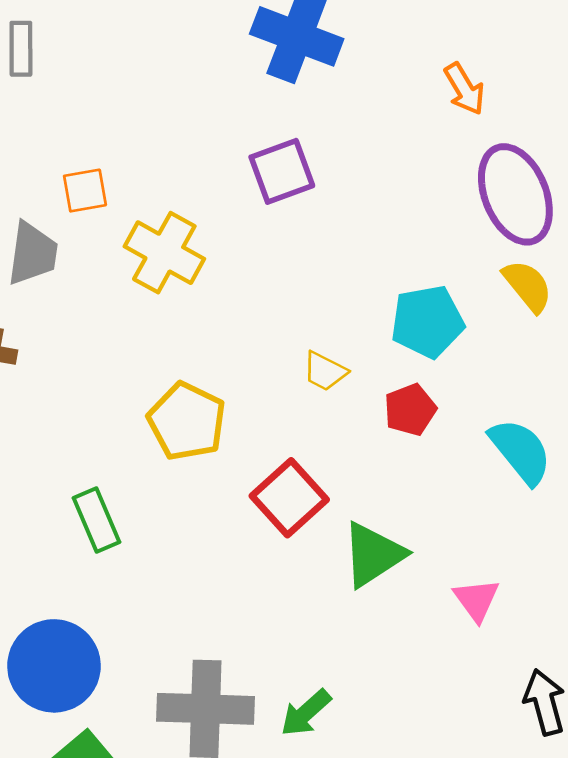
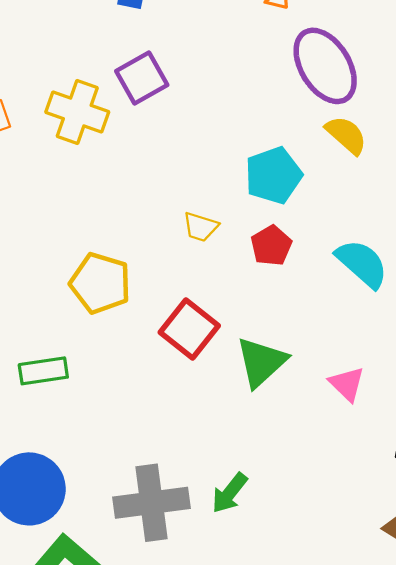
yellow cross: (164, 253) -> (77, 112), moved
green rectangle: (97, 520) -> (43, 371), turned -66

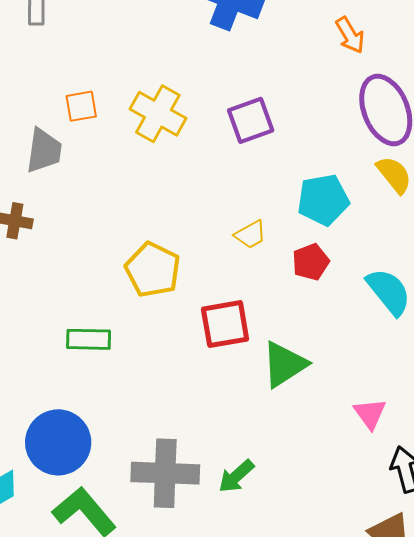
purple square: (142, 78) -> (251, 120), moved
yellow trapezoid: (201, 227) -> (250, 235), turned -56
red square: (189, 329) -> (225, 324), turned 32
pink triangle: (347, 384) -> (370, 414), moved

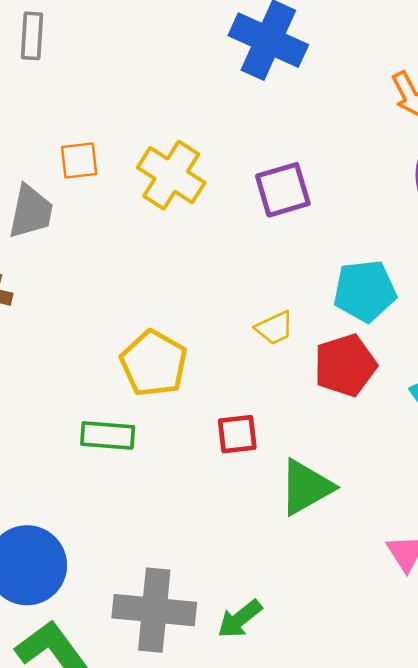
red pentagon: (311, 262) -> (345, 365), size x1.4
red square: (225, 324) -> (237, 434), size x0.7
green rectangle: (89, 339) -> (108, 435), moved

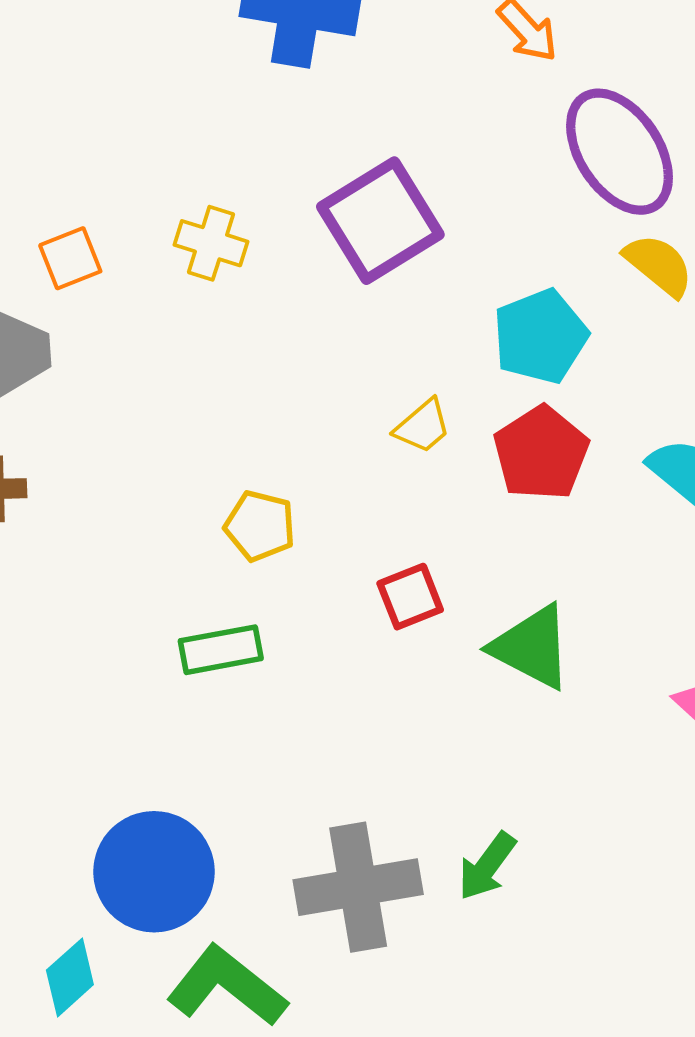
yellow cross: (171, 175) -> (211, 243), size x0.7
purple square: (283, 190) -> (380, 221), size x1.4
yellow pentagon: (154, 363) -> (260, 526), size x0.7
green triangle: (306, 487) -> (532, 647), turned -48

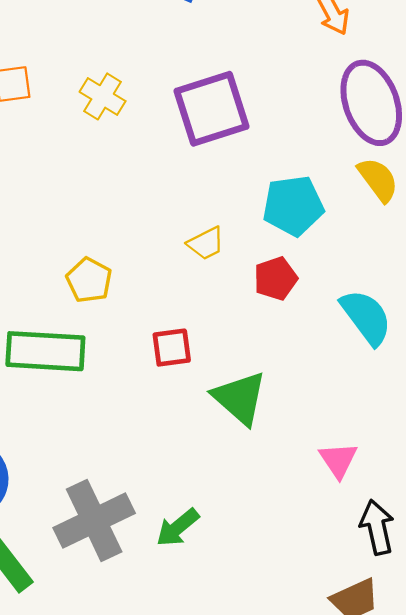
red pentagon: (541, 453) -> (276, 279), size x0.7
green rectangle: (221, 650) -> (45, 351), size x1.5
gray cross: (358, 887) -> (94, 520), turned -30

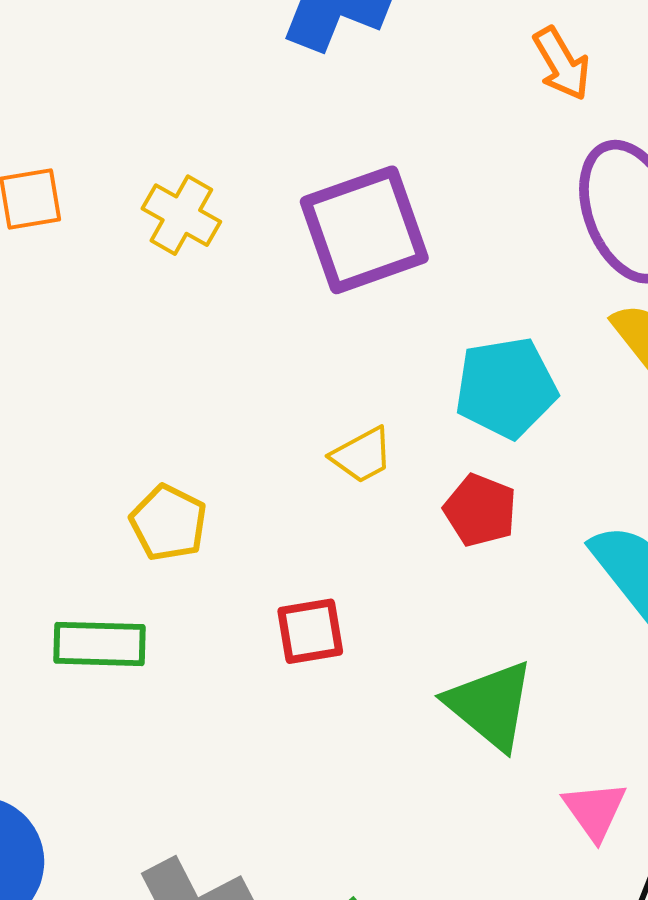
red pentagon: (276, 279) -> (480, 510), turned -30
green rectangle: (45, 351) -> (99, 644), size x0.7
green triangle: (240, 398) -> (490, 705), moved

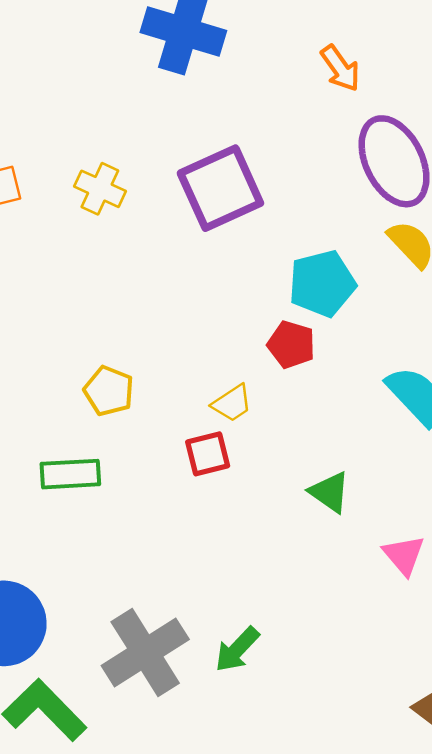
yellow trapezoid: (362, 455) -> (232, 403), moved
red pentagon: (480, 510) -> (291, 345), moved
green triangle: (490, 705) -> (330, 492), size x0.7

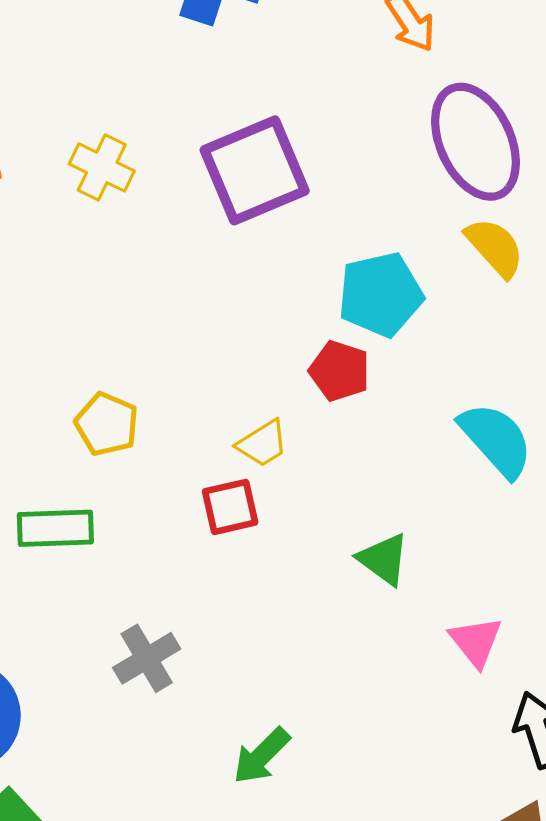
gray cross: (145, 652) -> (147, 658), moved, size x0.6

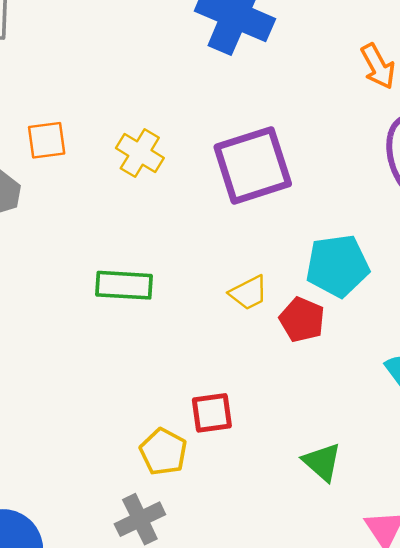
yellow pentagon: (107, 424) -> (163, 452), moved
yellow trapezoid: (263, 443) -> (249, 293), moved
green rectangle: (55, 528) -> (124, 285), moved

